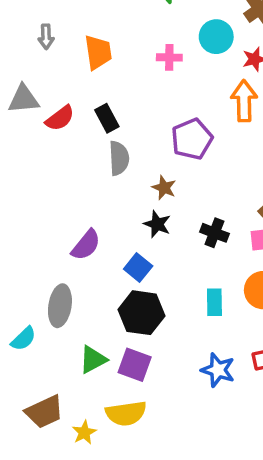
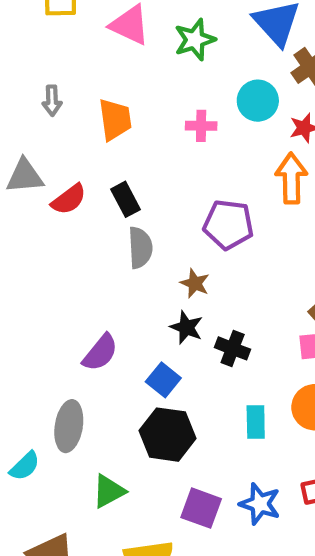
purple pentagon: (192, 139) -> (228, 225), turned 30
black cross: (214, 233) -> (233, 348), moved
purple square: (135, 365) -> (201, 508), moved

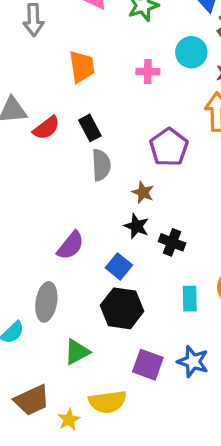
gray arrow: (52, 101) -> (33, 20), moved, size x1.4
purple pentagon: (228, 225) -> (169, 147), turned 30

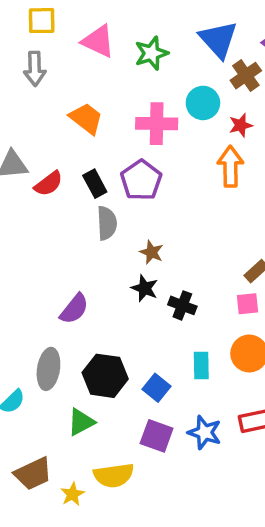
orange trapezoid: (82, 67) -> (86, 118), turned -44
pink cross: (148, 72) -> (157, 124), size x1.6
purple pentagon: (169, 147) -> (141, 180), moved
blue square: (119, 266) -> (157, 388), moved
black hexagon: (122, 308) -> (105, 376), moved

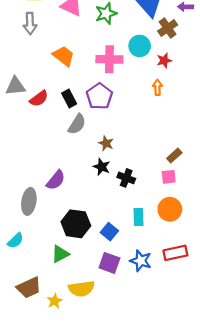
orange arrow: (230, 166) -> (158, 87), size x0.6
gray semicircle: (107, 223) -> (77, 124), turned 35
gray ellipse: (48, 369) -> (29, 201), moved

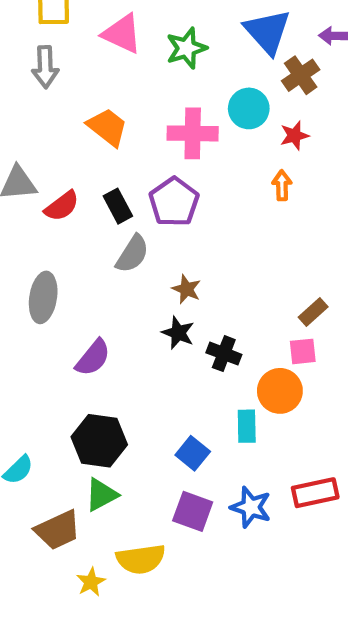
gray ellipse: (29, 201) -> (43, 297), moved
orange circle: (170, 209) -> (280, 391), moved
black hexagon: (76, 224) -> (99, 441), moved
brown trapezoid: (29, 288) -> (58, 530), moved

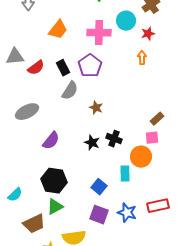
orange trapezoid: (108, 127) -> (58, 30), turned 90
gray ellipse: (43, 297) -> (27, 112), turned 55
black star: (178, 333) -> (92, 143), moved

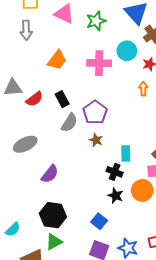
purple pentagon: (90, 66) -> (95, 112), moved
black star: (92, 143) -> (116, 196), moved
cyan rectangle: (125, 174) -> (126, 153), moved

